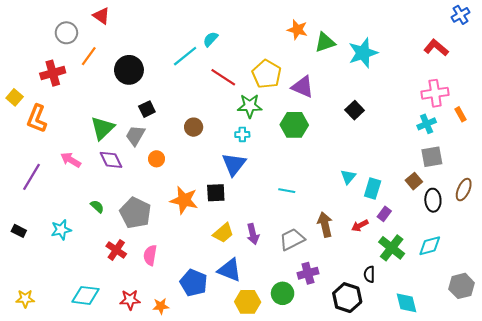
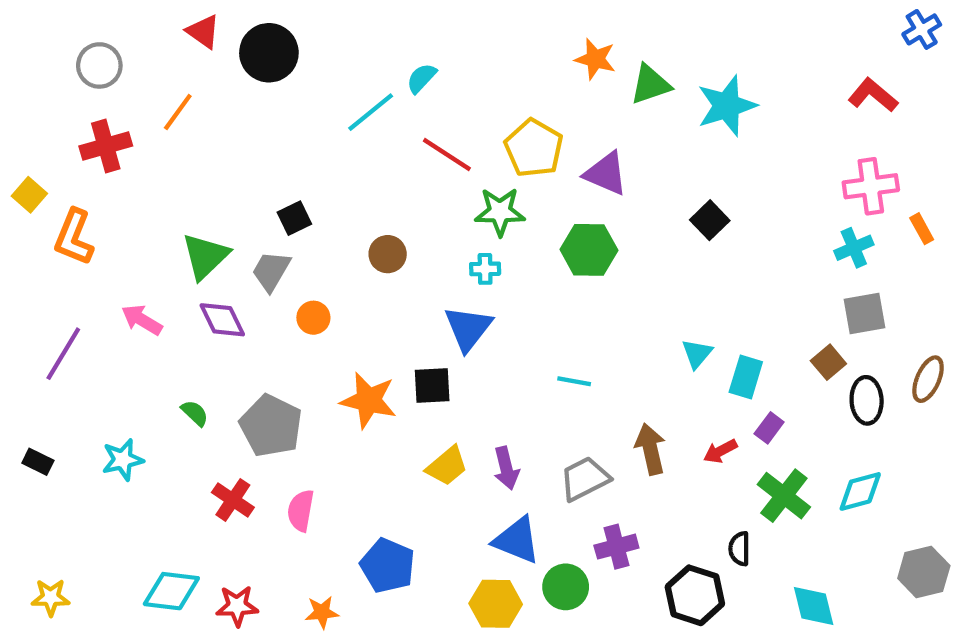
gray circle: (66, 33) -> (99, 65), moved
black circle: (129, 70) -> (269, 53), moved
blue triangle: (230, 270) -> (517, 540), moved
red star: (130, 300) -> (237, 606), moved

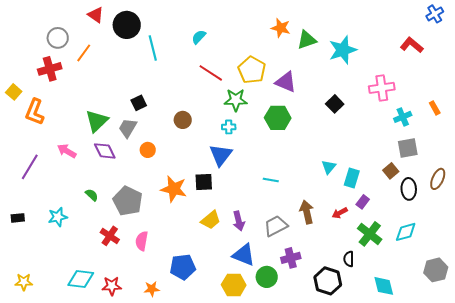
gray circle: (99, 65) -> (58, 38), moved
cyan line: (371, 112) -> (153, 48), moved, turned -65
pink cross: (871, 186) -> (382, 88), moved
black rectangle: (38, 462) -> (18, 218), turned -32
blue pentagon: (388, 566) -> (183, 267), turned -30

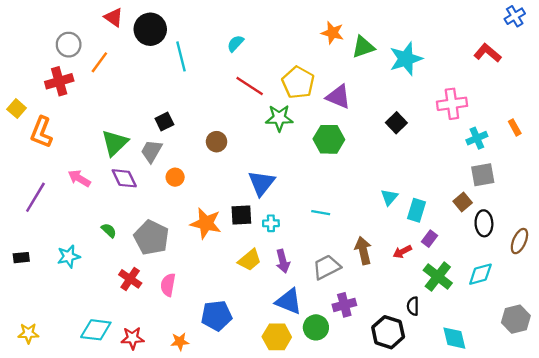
cyan cross: (229, 127) -> (271, 223), moved
brown ellipse: (438, 179) -> (519, 241), moved

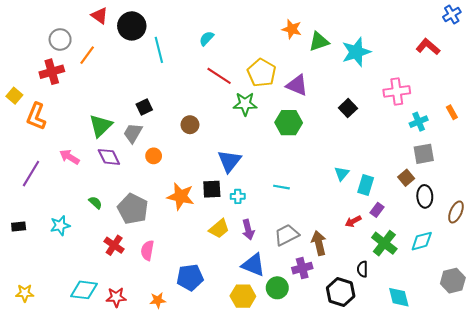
brown arrow: (363, 251) -> (319, 243), moved

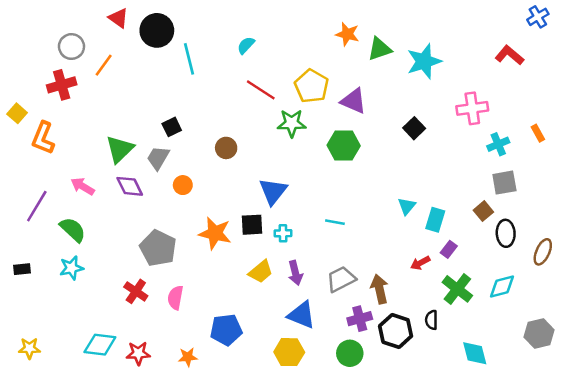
green semicircle: (95, 203) -> (73, 230), moved, size x1.6
green circle: (277, 288) -> (350, 353), moved
black hexagon: (341, 292) -> (396, 331), moved

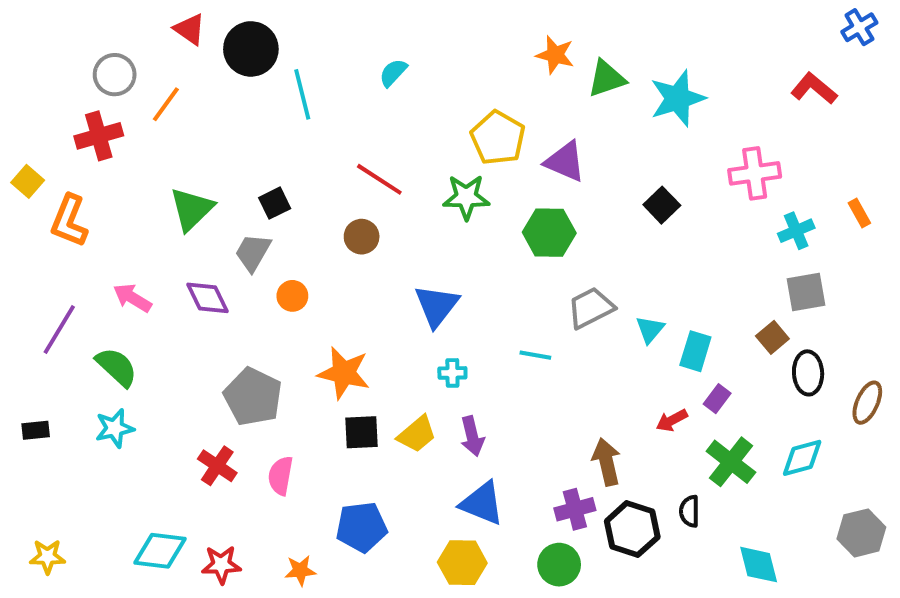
red line: (261, 90) -> (379, 179), moved
green triangle: (120, 149) -> (192, 209), moved
black square: (252, 225) -> (362, 432), moved
gray trapezoid: (341, 279) -> (591, 308), moved

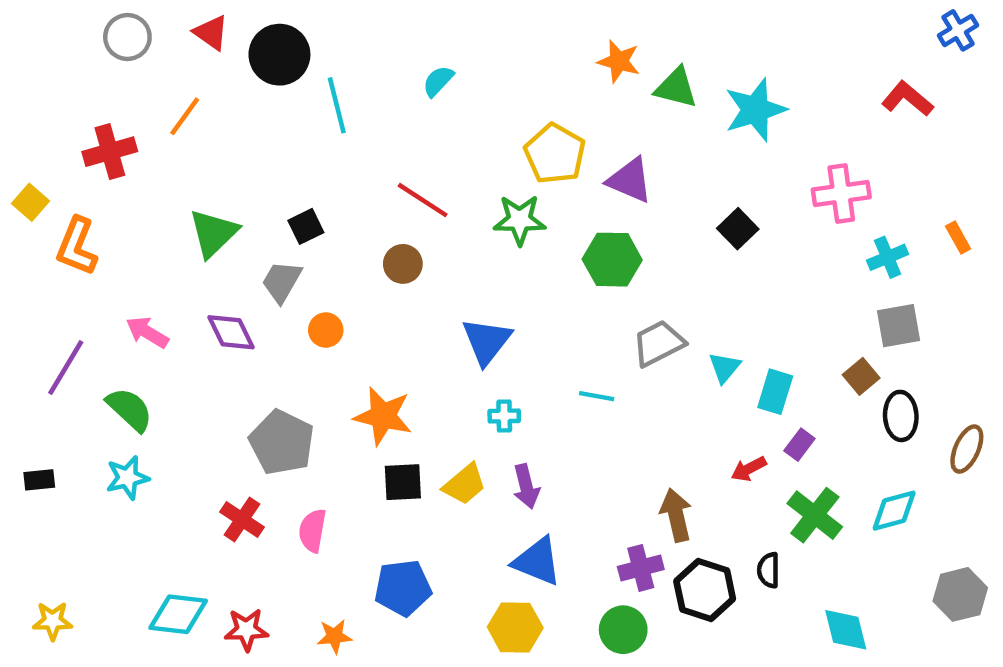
gray circle: (115, 75) -> (127, 37), moved
green triangle: (607, 79) -> (676, 88), turned 33

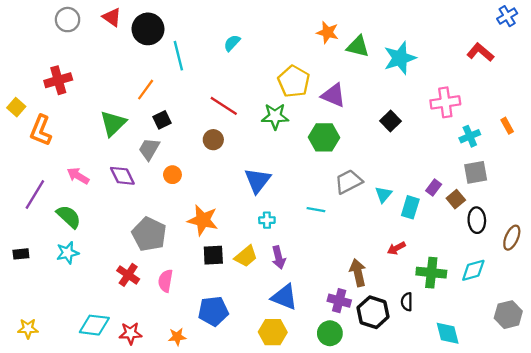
orange line: (185, 116) -> (146, 90), moved
purple rectangle: (799, 445) -> (434, 187), moved
green cross: (815, 515) -> (431, 273), turned -32
purple cross: (641, 568) -> (339, 301), turned 30

